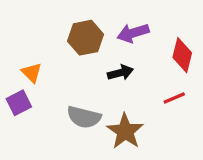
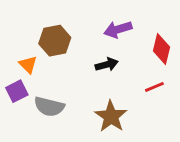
brown hexagon: (85, 38) -> (55, 41), moved
gray semicircle: (84, 117) -> (49, 107), moved

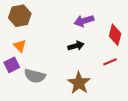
brown hexagon: (55, 41) -> (20, 16), moved

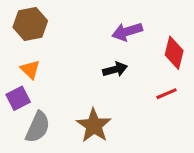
gray semicircle: (35, 76) -> (38, 127), moved, turned -80
brown star: (79, 83) -> (94, 126), moved

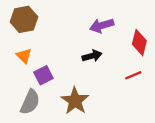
purple square: (18, 98) -> (43, 75), moved

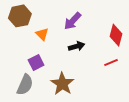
purple arrow: (102, 26) -> (73, 21), moved, turned -30
orange triangle: (24, 56) -> (42, 34), moved

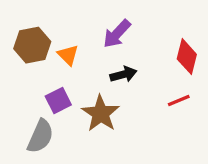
brown hexagon: (20, 16) -> (32, 45), moved
brown star: (62, 84) -> (101, 113), moved

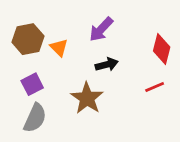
purple square: (58, 100) -> (32, 84), moved

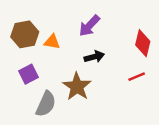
orange triangle: (59, 48) -> (52, 42), turned -35
gray semicircle: (35, 118) -> (46, 104), moved

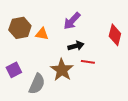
purple square: (28, 74) -> (14, 70), moved
red line: (137, 77) -> (88, 62), moved, turned 32

